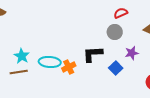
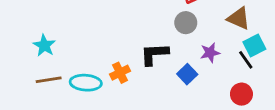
cyan star: (22, 56) -> (44, 46), moved
cyan ellipse: (50, 62) -> (86, 83), moved

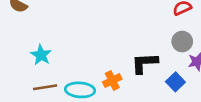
gray circle: (186, 23) -> (182, 42), moved

